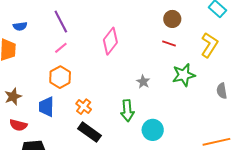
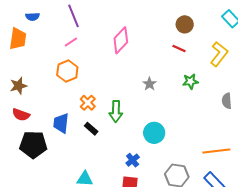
green star: (184, 75) -> (190, 81), size x0.7
blue trapezoid: (46, 107) -> (61, 123), moved
green arrow: (127, 111) -> (116, 111), moved
black rectangle: (90, 132) -> (91, 129), size x0.6

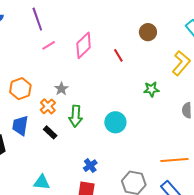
pink line: (71, 42) -> (49, 45), moved
red line: (179, 48) -> (118, 55), moved, turned 32
orange hexagon: (67, 71) -> (20, 89), moved
gray star: (149, 84) -> (61, 89), moved
cyan circle: (154, 133) -> (115, 122), moved

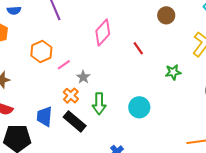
pink line: (49, 45) -> (64, 65), moved
red line: (118, 55) -> (138, 48), moved
orange hexagon: (20, 89) -> (41, 51), moved
black rectangle: (50, 132) -> (75, 121), size x1.6

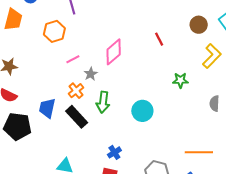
brown circle: (166, 15) -> (199, 25), moved
pink diamond: (103, 32) -> (114, 52), moved
red line: (138, 48) -> (159, 39), moved
orange hexagon: (41, 51) -> (54, 31), moved

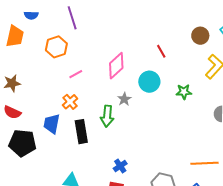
gray star: (91, 74) -> (124, 99), moved
orange cross: (76, 91) -> (70, 102), moved
cyan circle: (142, 111) -> (149, 82), moved
black rectangle: (77, 117) -> (81, 132), turned 35

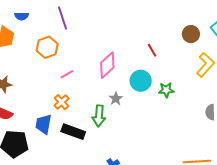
green star: (184, 92) -> (166, 90), moved
black rectangle: (81, 132) -> (73, 132), turned -60

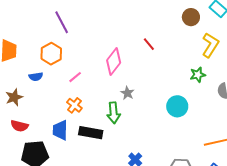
blue semicircle: (22, 16) -> (36, 77), moved
red line: (152, 50) -> (149, 44), moved
cyan circle: (141, 81) -> (177, 106), moved
green star: (166, 90) -> (198, 75), moved

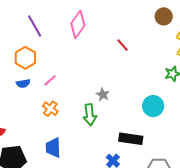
pink diamond: (114, 61) -> (78, 24), moved
blue semicircle: (36, 77) -> (23, 83), moved
blue trapezoid: (60, 130) -> (53, 148), moved
black rectangle: (91, 133) -> (131, 139), moved

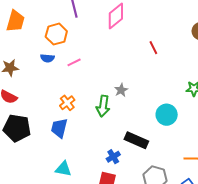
orange cross: (50, 109) -> (67, 103), moved

